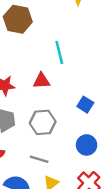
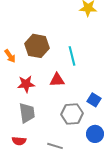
brown hexagon: (18, 19) -> (37, 46), moved
gray hexagon: (43, 122) -> (72, 114), moved

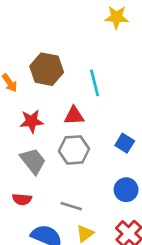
gray trapezoid: (27, 113) -> (33, 161), turned -30
gray hexagon: (72, 114) -> (74, 150), moved

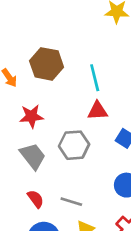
red triangle: (74, 116) -> (97, 111), moved
red semicircle: (22, 199) -> (36, 199), moved, turned -132

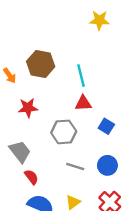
gray trapezoid: (33, 156) -> (20, 152), moved
gray line: (71, 202) -> (75, 167), moved

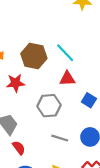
brown hexagon: (41, 64) -> (34, 56), moved
cyan line: (81, 76) -> (65, 53), turned -30

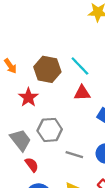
red star: (16, 83) -> (28, 97), turned -30
gray hexagon: (49, 106) -> (50, 130), moved

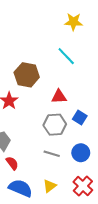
cyan line: (80, 66) -> (66, 56), moved
gray hexagon: (50, 130) -> (55, 125), moved

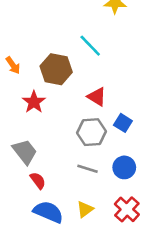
cyan line: (66, 56) -> (90, 46), moved
red triangle: (59, 97) -> (97, 97), turned 35

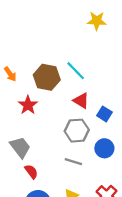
cyan line: (90, 46) -> (76, 71), moved
blue square: (123, 123) -> (104, 114), moved
blue circle: (124, 167) -> (104, 148), moved

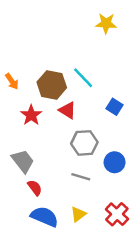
red triangle: (81, 101) -> (67, 110), moved
blue square: (104, 114) -> (115, 107), moved

